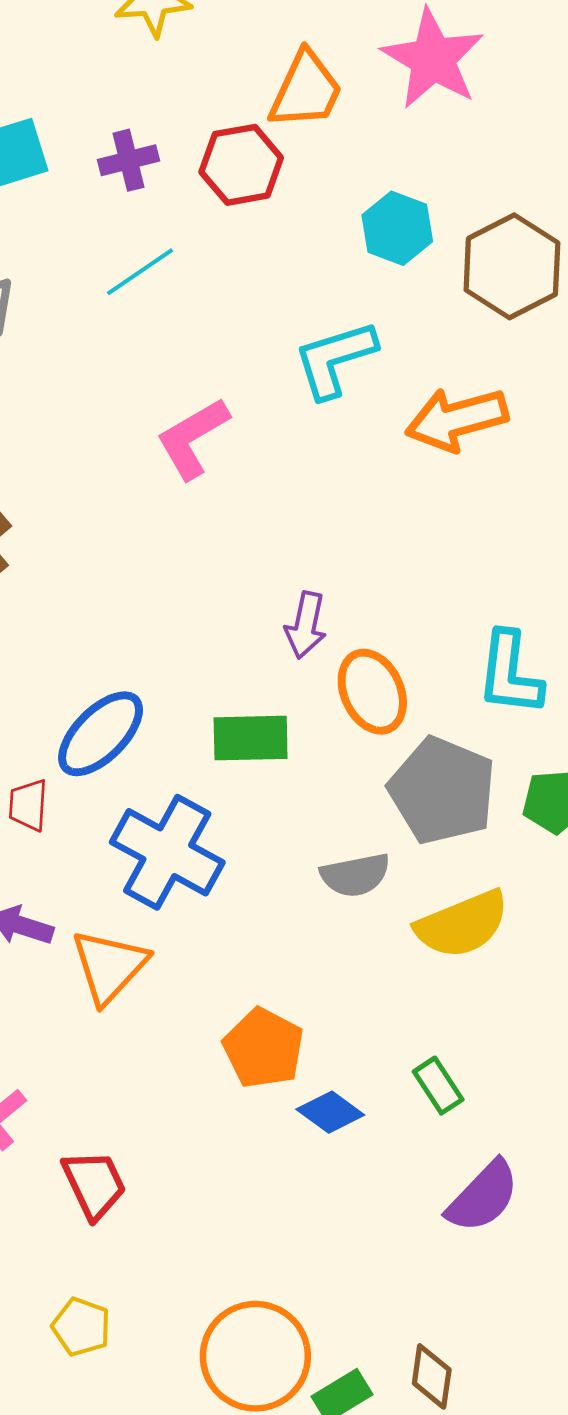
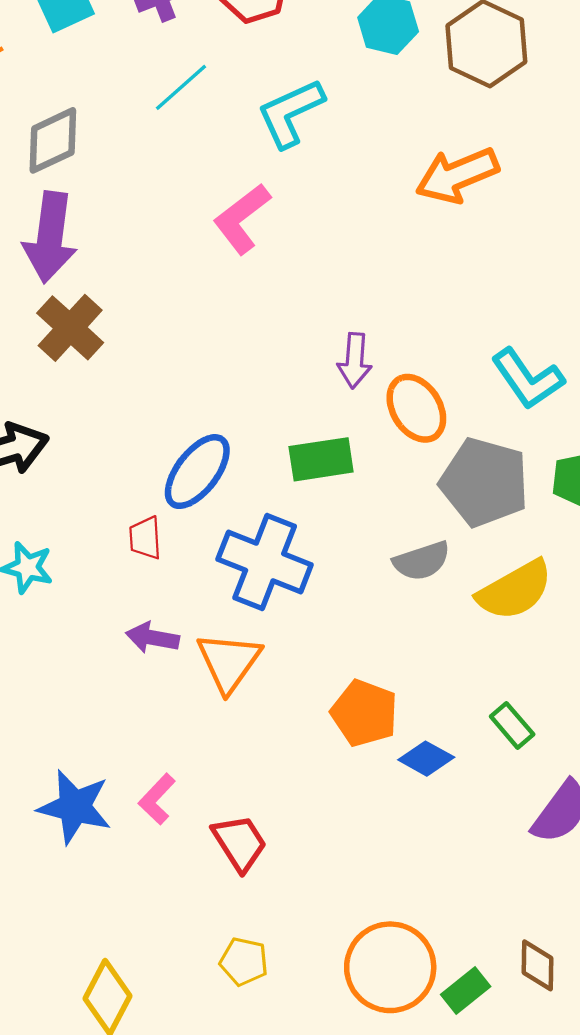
cyan L-shape: (335, 359) -> (291, 113), moved
cyan L-shape: (510, 673) -> (528, 379), turned -34

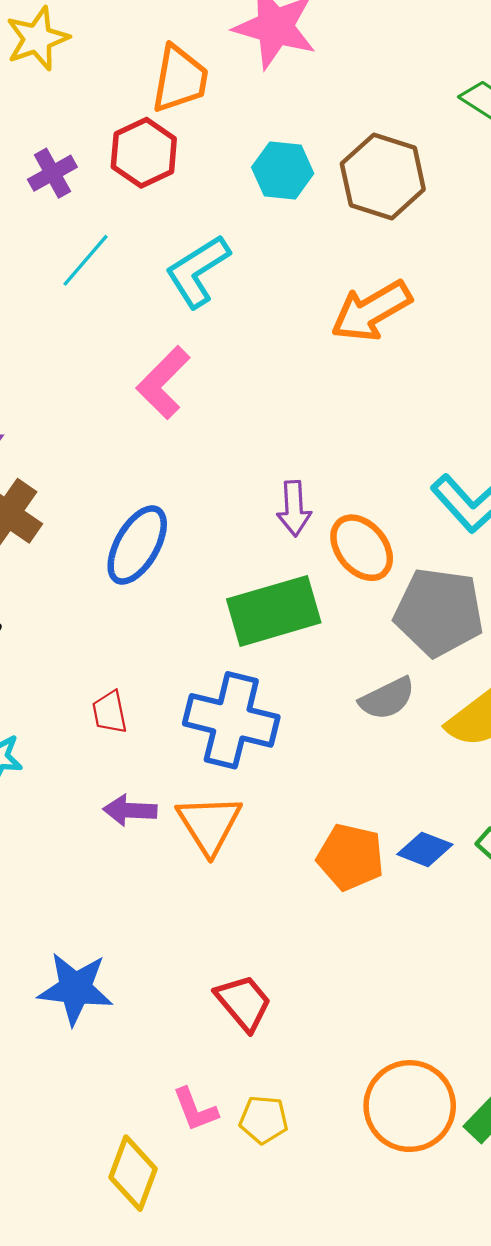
green rectangle: (321, 459) -> (274, 611), size x1.4
blue ellipse: (197, 472) -> (137, 545), moved
blue diamond: (426, 759) -> (425, 849), moved
pink L-shape: (157, 799) -> (195, 1110), moved, turned -57

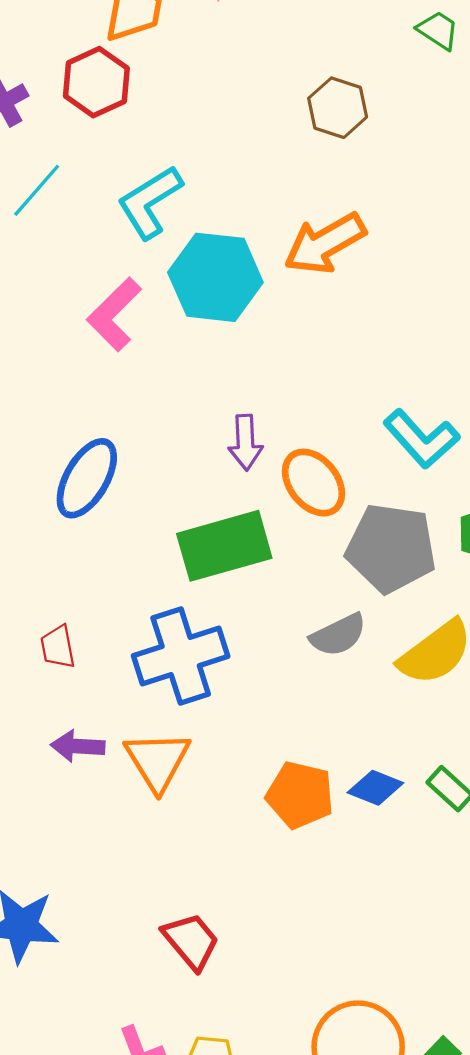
cyan hexagon: (283, 170) -> (215, 277), moved, size x1.5
brown hexagon: (383, 176) -> (338, 108), size x0.7
blue cross: (231, 720) -> (181, 656), turned -32

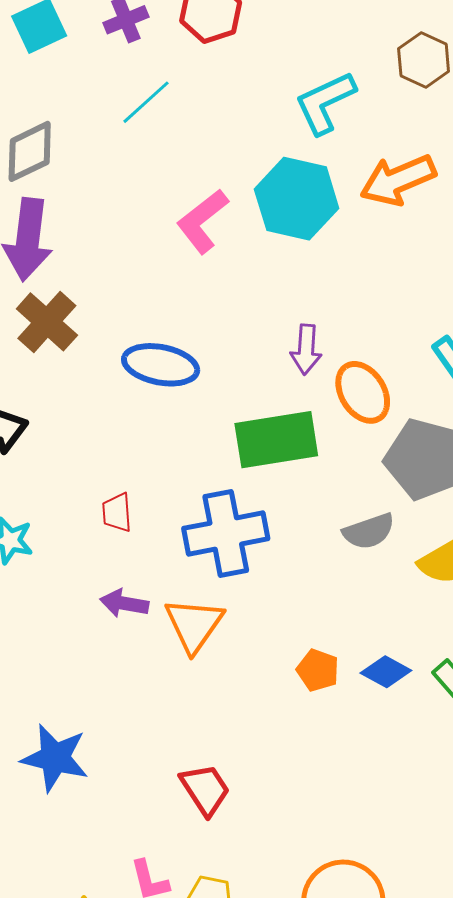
cyan L-shape: (150, 202) -> (325, 103), moved
blue ellipse: (87, 478) -> (161, 365), turned 64
orange pentagon: (300, 795) -> (318, 670), size x0.7

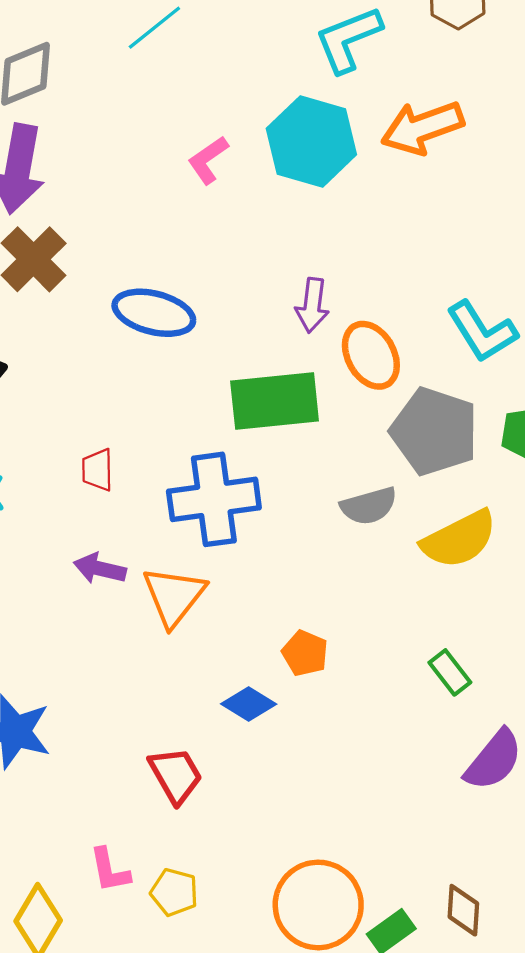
pink L-shape: (202, 221) -> (208, 160), size x0.7
blue diamond: (386, 672) -> (249, 704), moved

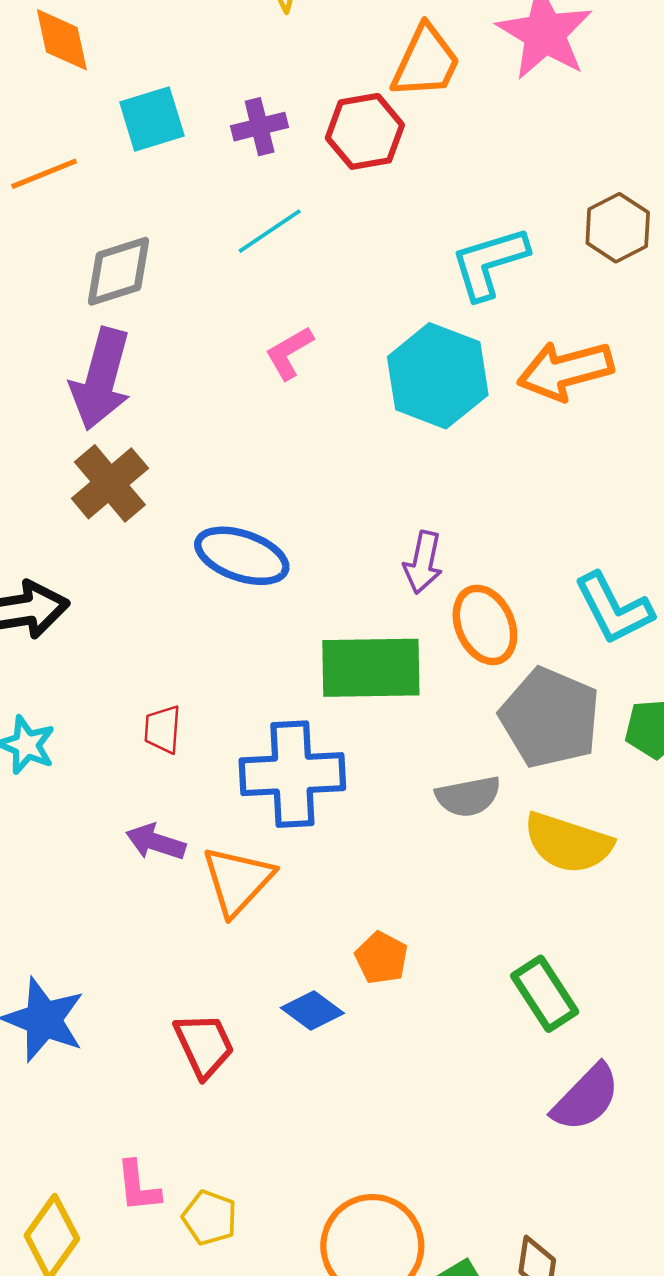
pink L-shape: (208, 160) -> (289, 353), moved
yellow semicircle: (459, 539) -> (568, 843), turned 40
green rectangle: (450, 672) -> (545, 994), size x1.4
red trapezoid: (176, 775) -> (204, 1045), moved

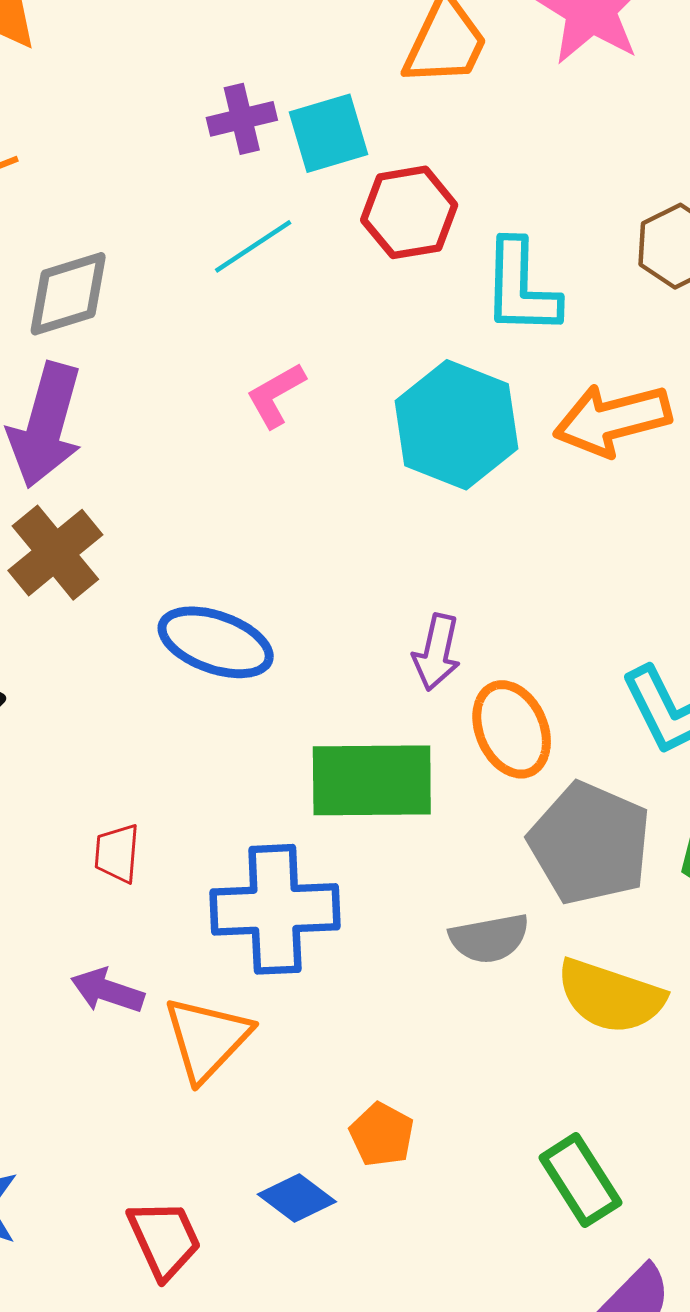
cyan square: (152, 119) -> (328, 133), moved
red hexagon: (365, 131) -> (409, 212), moved
cyan L-shape: (489, 263) -> (521, 288), turned -72

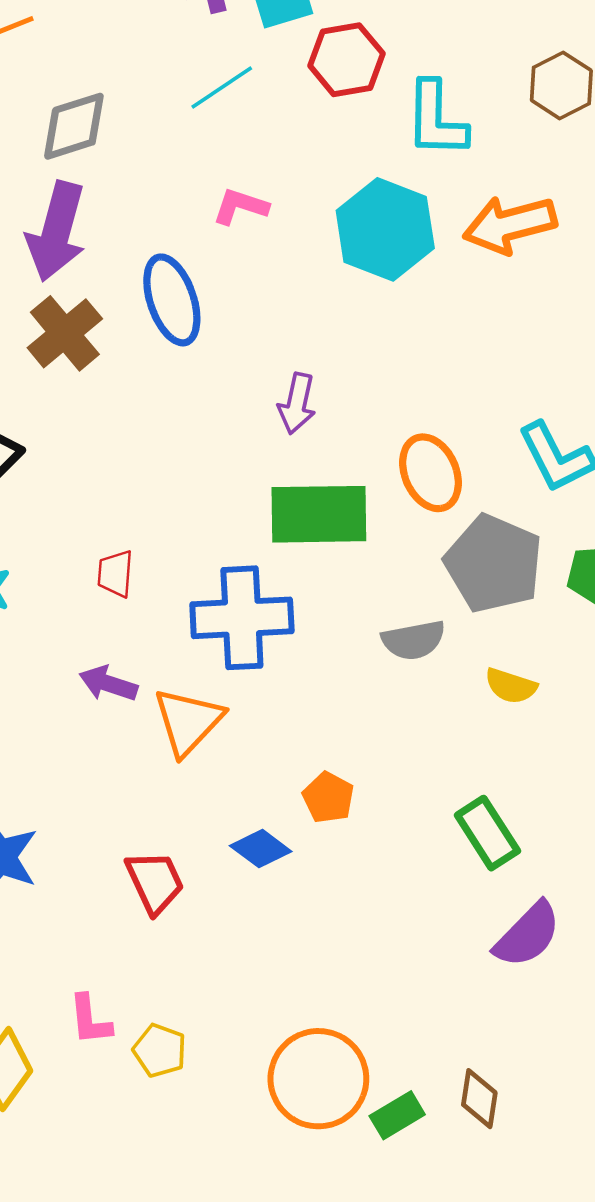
pink L-shape: (276, 395) -> (240, 206), turned 48
blue ellipse: (216, 642) -> (172, 300), moved, turned 52
purple arrow: (437, 652) -> (297, 404), moved
yellow semicircle: (611, 996) -> (511, 686), size x0.6

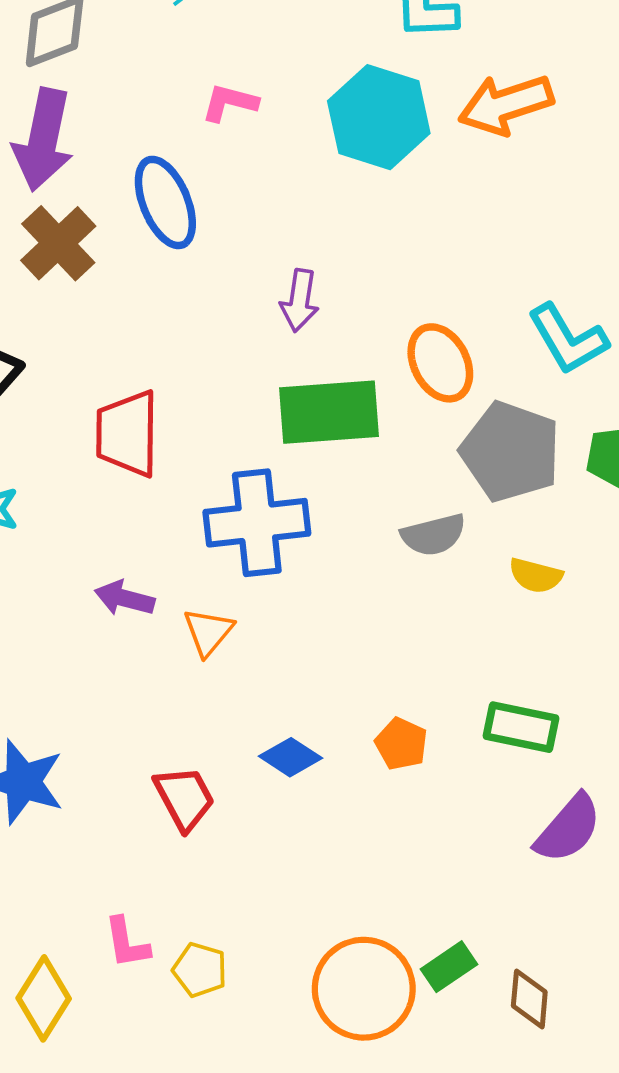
red trapezoid: (115, 574) -> (127, 434), moved, size x1.8
orange triangle: (188, 721) -> (208, 632), size x0.7
orange pentagon: (328, 797) -> (401, 744), moved
green rectangle: (487, 833) -> (521, 727), turned -42
green rectangle: (397, 1115) -> (449, 967), moved

